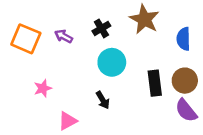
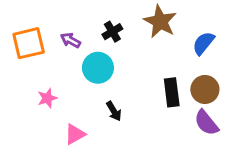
orange square: (26, 39) -> (29, 43), turned -36
blue semicircle: (183, 39) -> (203, 43), turned 40
cyan circle: (112, 62) -> (98, 68), moved

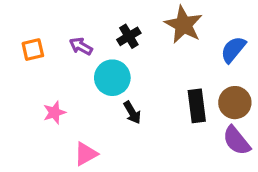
orange square: (29, 43) -> (33, 50), size x0.6
black arrow: (114, 111) -> (132, 112), moved

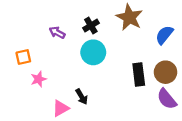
orange square: (33, 50) -> (23, 57), moved
cyan circle: (112, 78) -> (93, 52), moved
black arrow: (132, 112) -> (82, 97), moved

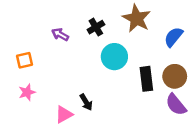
cyan circle: (93, 52) -> (114, 57), moved
pink star: (38, 79) -> (27, 92), moved

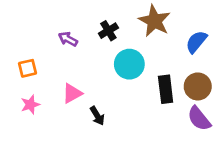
pink triangle: (64, 114) -> (72, 93), moved

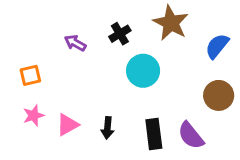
black rectangle: (166, 89) -> (154, 134), moved
pink triangle: (72, 93) -> (67, 125), moved
black arrow: (97, 116) -> (108, 128), turned 36
purple semicircle: (199, 119) -> (191, 136), moved

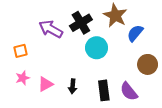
black cross: (120, 34) -> (81, 23), size x1.5
purple arrow: (75, 43) -> (51, 29), size x1.6
blue semicircle: (217, 46) -> (135, 33), moved

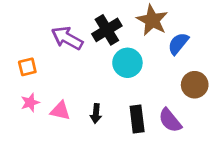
pink triangle: (46, 84) -> (60, 111), turned 42

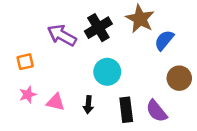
cyan circle: (127, 63) -> (107, 72), moved

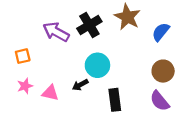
blue semicircle: (164, 40) -> (161, 32), moved
black arrow: (88, 105) -> (80, 85), moved, turned 56
purple semicircle: (157, 111) -> (160, 101), moved

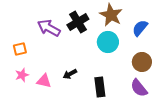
cyan circle: (97, 65) -> (108, 42), moved

